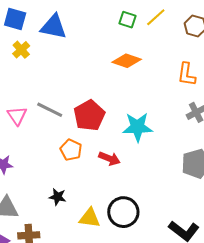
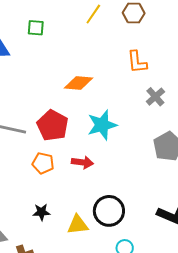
green square: (128, 20) -> (36, 28), moved
orange diamond: (127, 61) -> (79, 83), moved

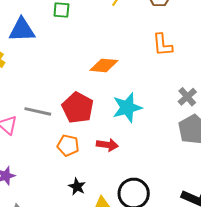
gray cross: (155, 97) -> (187, 97), moved
black star: (41, 212) -> (77, 187), moved, turned 30

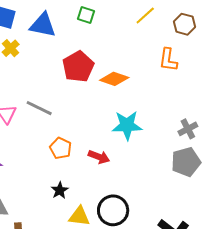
orange L-shape: (162, 45) -> (168, 60), moved
red pentagon: (78, 108) -> (78, 67), moved

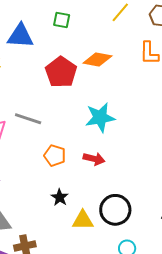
orange diamond: (114, 79) -> (97, 59), moved
cyan star: (127, 125) -> (100, 117), moved

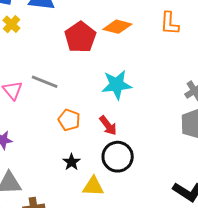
red arrow: (94, 159) -> (108, 126), turned 35
black circle: (115, 210) -> (118, 157), moved

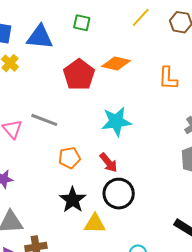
orange L-shape: (169, 23) -> (168, 78), moved
orange pentagon: (69, 120) -> (69, 158), turned -30
black star: (72, 162) -> (73, 200), size x1.5

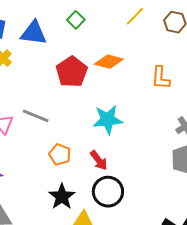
green square: (82, 23) -> (76, 20), turned 30
orange pentagon: (69, 158) -> (60, 155), turned 30

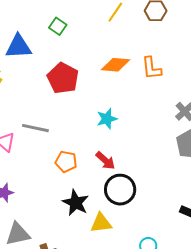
orange diamond: (109, 62) -> (116, 65), moved
cyan star: (108, 120) -> (107, 119), size x0.7

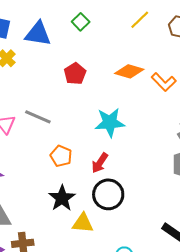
orange L-shape: (151, 68) -> (164, 82), turned -50
red pentagon: (63, 78) -> (75, 74), size x0.7
cyan star: (107, 119) -> (110, 122), size x1.4
red arrow: (105, 160) -> (100, 163), turned 70

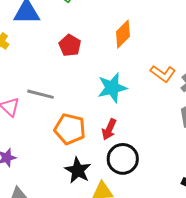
orange diamond: (129, 71) -> (123, 34), turned -52
orange L-shape: (164, 82) -> (163, 74), moved
orange pentagon: (61, 156) -> (70, 129), size x1.4

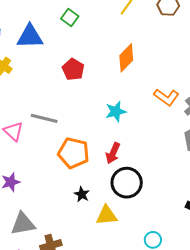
cyan star: (112, 88) -> (116, 111), size x0.7
black star: (78, 170) -> (82, 194), size x0.6

